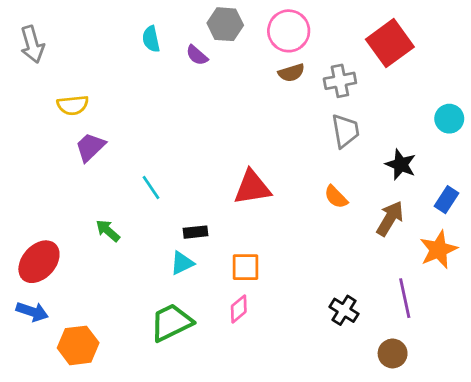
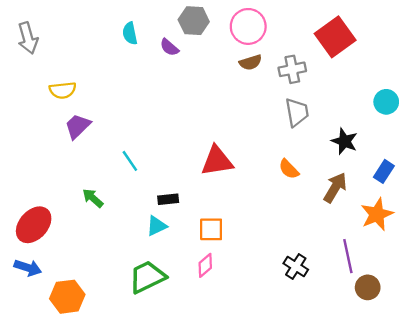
brown circle: (393, 353) -> (368, 287), moved

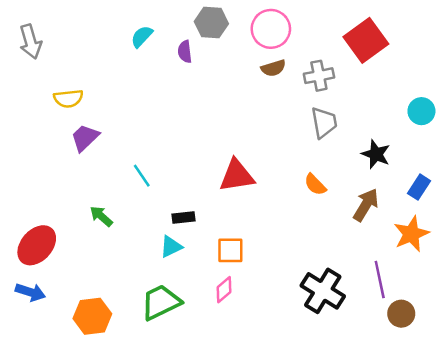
cyan semicircle: (130, 33) -> (142, 36), turned 55
purple semicircle: (169, 47) -> (185, 52), turned 42
black cross: (296, 267) -> (323, 291), size x1.6
orange hexagon: (67, 297) -> (92, 316), moved

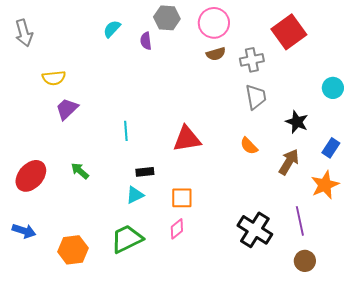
cyan line: (142, 176) -> (126, 131), moved, turned 30
red ellipse: (37, 245) -> (31, 176), moved
brown circle: (401, 314) -> (305, 261), moved

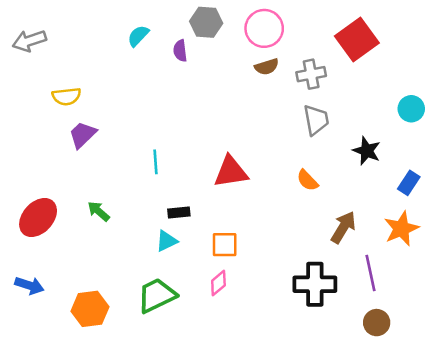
gray arrow: (24, 33) -> (29, 41), turned 88
brown arrow: (289, 162) -> (343, 227), moved
black cross: (255, 230) -> (315, 284), turned -32

